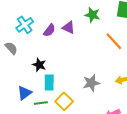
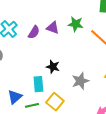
green star: (92, 15) -> (76, 24), moved
black star: (39, 65) -> (53, 67), moved

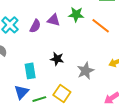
cyan rectangle: (38, 84) -> (30, 71), moved

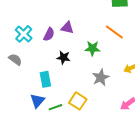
green star: (76, 14) -> (92, 48), moved
black star: (57, 59) -> (63, 58), moved

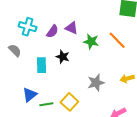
cyan cross: (24, 34) -> (28, 27), turned -36
green star: (92, 48) -> (91, 41), moved
cyan rectangle: (45, 79) -> (41, 65), moved

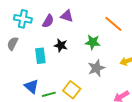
green star: (91, 41) -> (93, 42), moved
gray semicircle: (15, 50) -> (13, 44), turned -104
blue triangle: (30, 95) -> (31, 86), turned -35

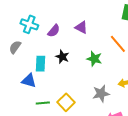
purple triangle: (67, 16) -> (81, 27), moved
gray star: (96, 68) -> (101, 94), moved
blue triangle: (31, 86) -> (29, 81), moved, turned -35

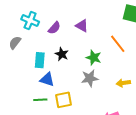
blue triangle: (29, 81) -> (47, 79), moved
gray star: (101, 94) -> (90, 78), moved
yellow square: (66, 102) -> (63, 100), turned 30

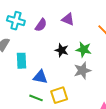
black star: (62, 54) -> (62, 50), moved
cyan rectangle: (40, 60) -> (21, 61), moved
green line: (40, 100) -> (36, 98), turned 32

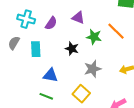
green star: (84, 50) -> (94, 37), moved
cyan rectangle: (21, 61) -> (36, 49), moved
yellow square: (59, 95) -> (81, 94), moved, turned -30

